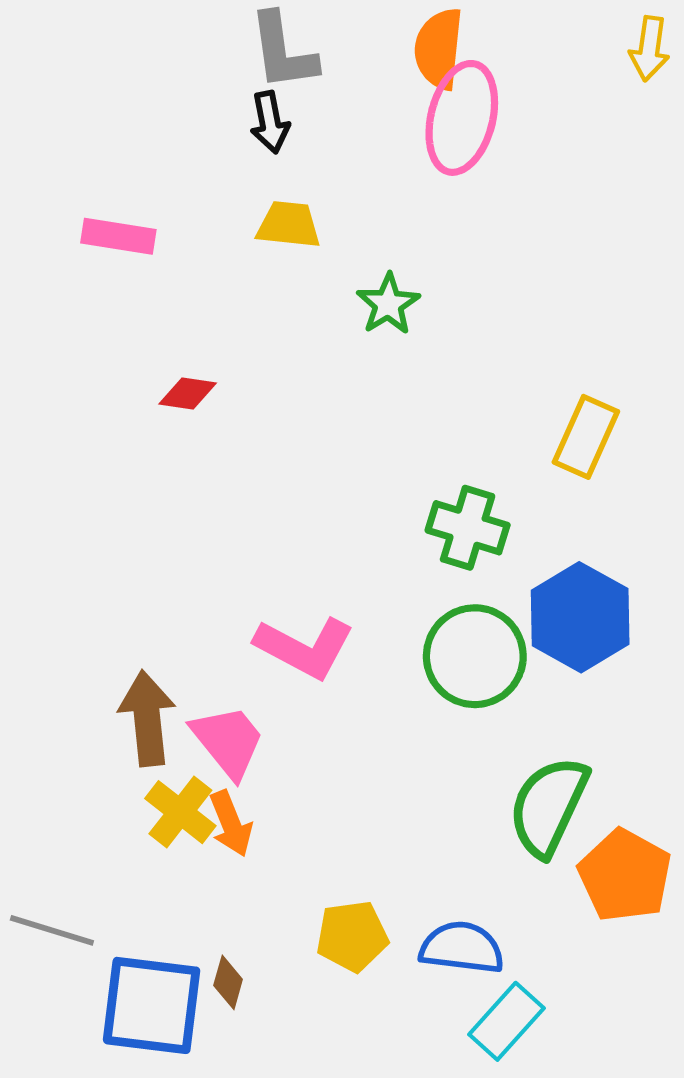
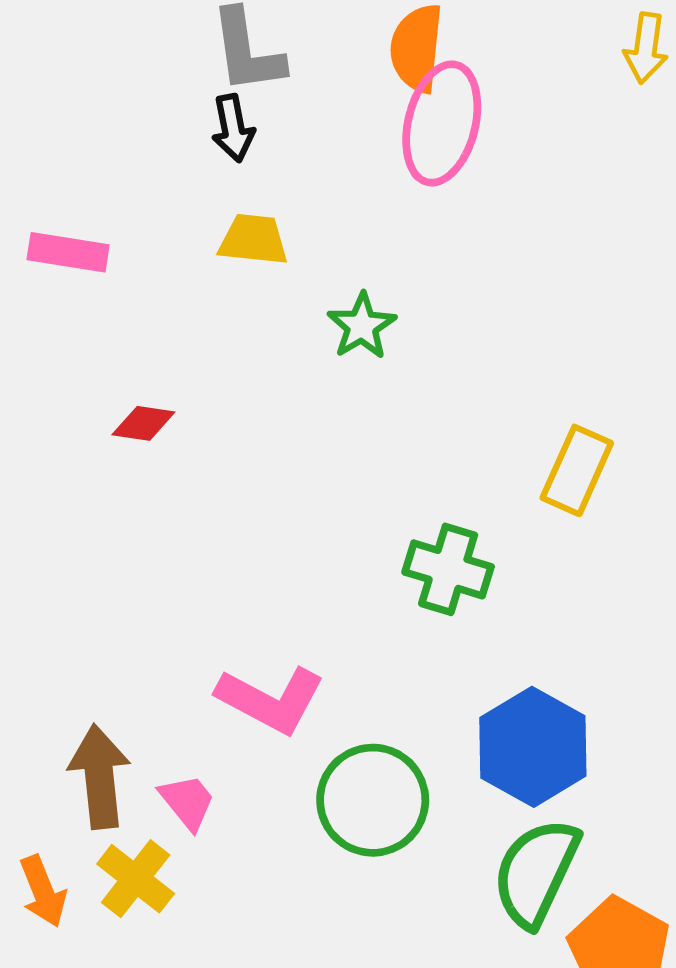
blue hexagon: (580, 617) -> (533, 747), moved
green circle: (475, 656) -> (373, 800), moved
pink trapezoid: (228, 741) -> (187, 802), size x0.7
orange arrow: (231, 824) -> (43, 891), moved

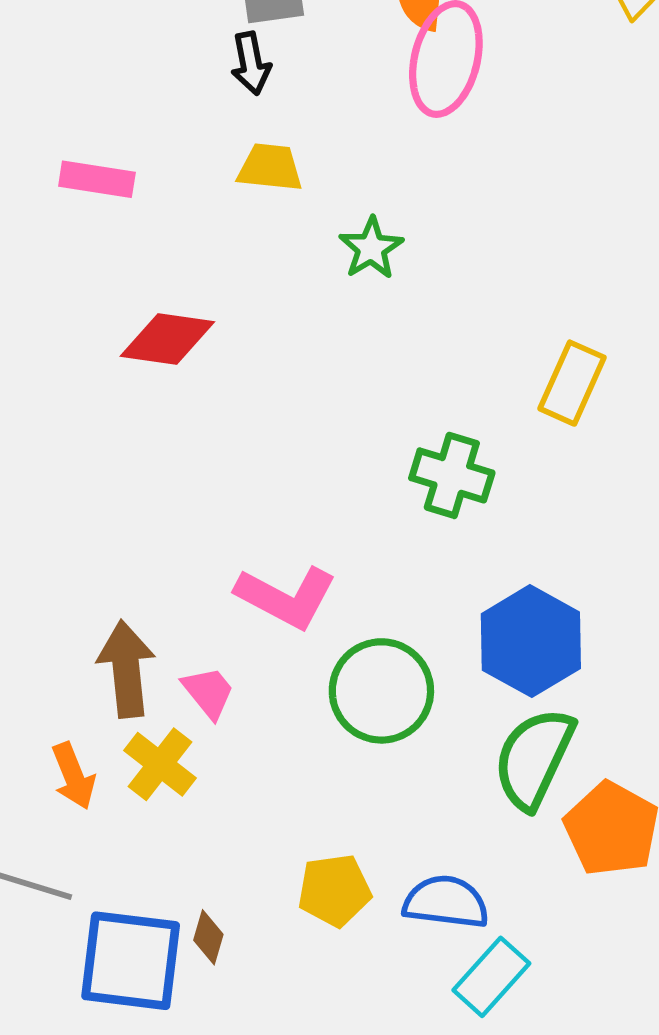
red diamond: (143, 423) -> (167, 339), size x1.6

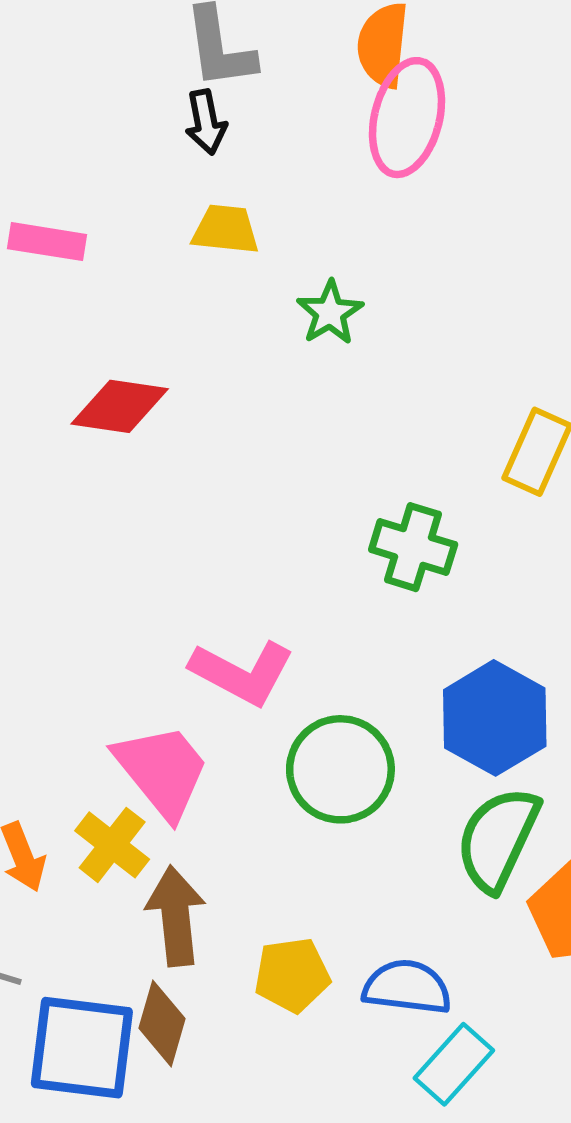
brown arrow: (126, 669) -> (176, 916), moved
pink trapezoid: (208, 692) -> (162, 771), size x1.8
brown diamond: (208, 937) -> (162, 1023), size x1.5

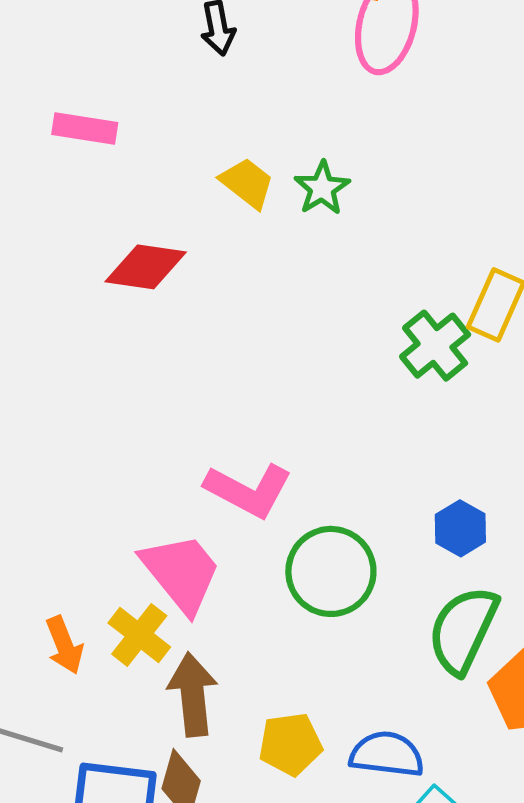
yellow trapezoid: (226, 229) -> (247, 183), moved, turned 32
green cross: (413, 547) -> (435, 346), moved, turned 34
blue hexagon: (495, 718) -> (460, 528), size x0.6

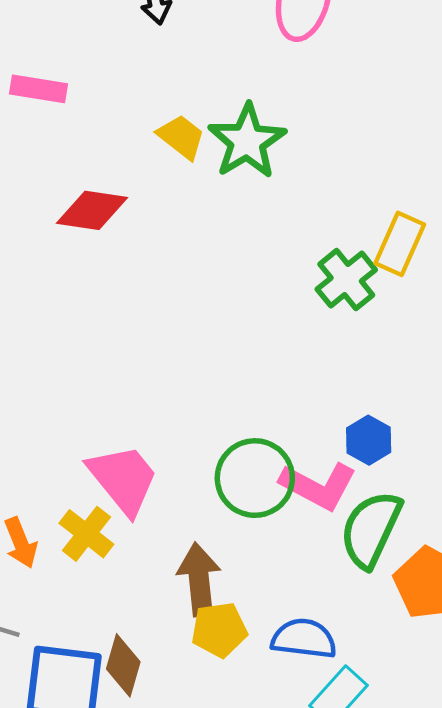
green star: (322, 188) -> (247, 141), size x1.6
pink L-shape: (248, 490) -> (318, 486), moved
brown arrow: (193, 695) -> (199, 580), moved

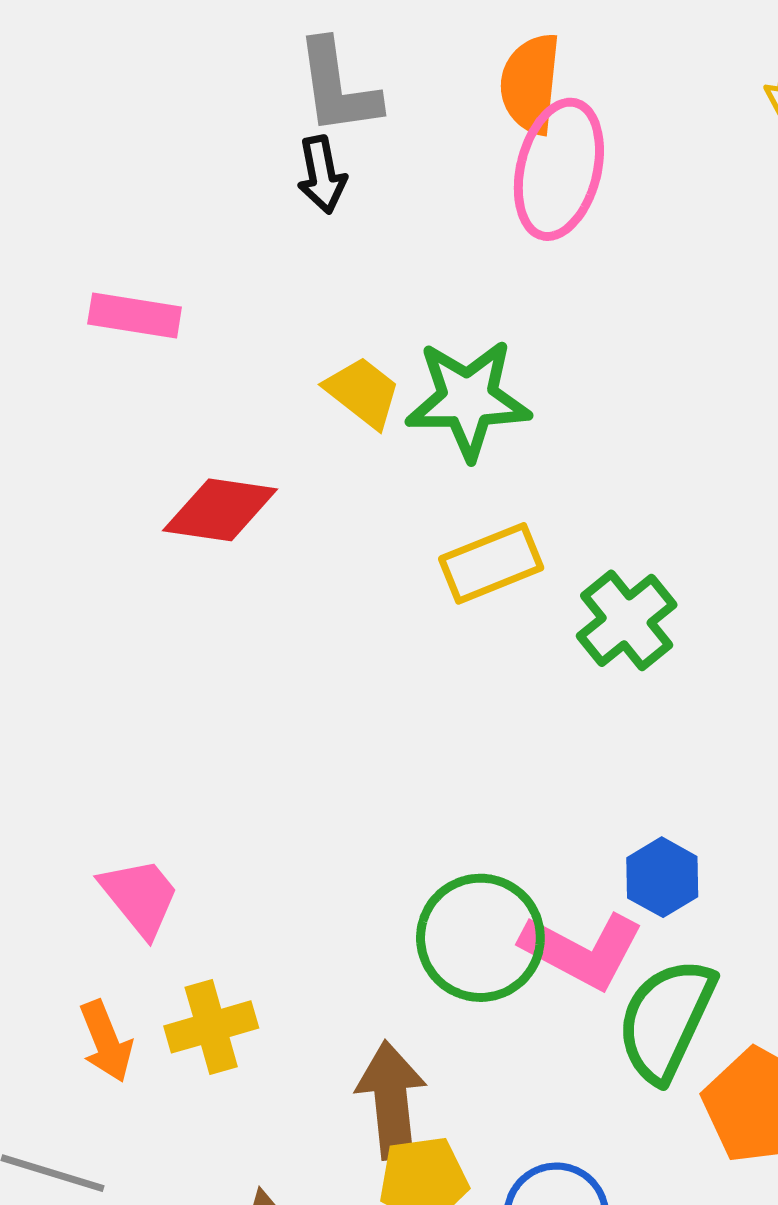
green star: (247, 141) -> (468, 399), turned 30
yellow rectangle: (400, 244) -> (491, 563), moved, turned 44
pink trapezoid: (123, 479) -> (140, 897), moved, size x0.7
yellow cross: (86, 534) -> (211, 1027), turned 36

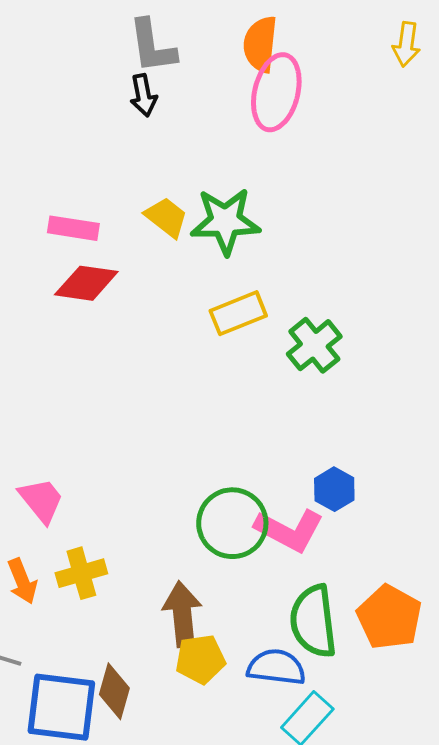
pink rectangle: (135, 316) -> (73, 228), moved
green semicircle: (666, 1020) -> (313, 621), moved, turned -32

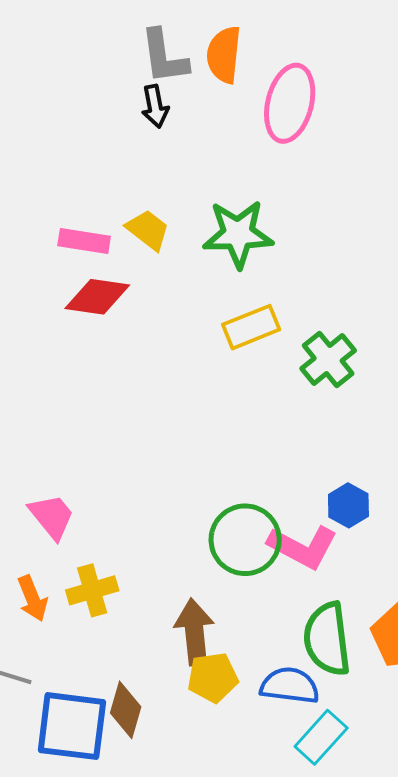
orange semicircle: (260, 44) -> (224, 55), moved
yellow trapezoid: (166, 217) -> (148, 230), moved

